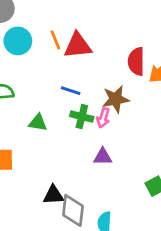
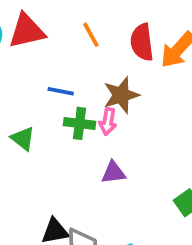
orange line: (55, 40) -> (91, 35), moved
red triangle: (78, 46) -> (27, 31), moved
green triangle: (38, 123) -> (23, 139), turned 36

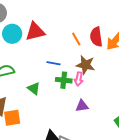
orange line: (91, 35) -> (76, 39), moved
brown star: (121, 95) -> (86, 65), turned 30

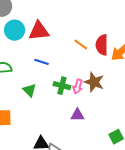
orange line: (76, 39) -> (81, 44), turned -32
blue line: (53, 63) -> (41, 62), moved
brown star: (86, 65) -> (94, 82), moved

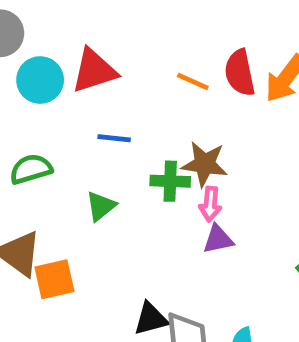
brown star: (94, 82) -> (205, 164), moved
pink arrow: (78, 86) -> (210, 204), moved
green triangle: (30, 90) -> (101, 206), turned 48

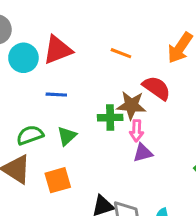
red semicircle: (240, 73) -> (157, 88), moved, turned 140
blue line: (114, 138) -> (56, 95), moved
green semicircle: (31, 169) -> (30, 135), moved
orange square: (54, 279) -> (58, 180), moved

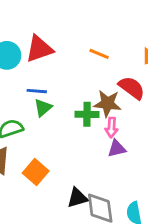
green triangle: (67, 136) -> (43, 108), moved
orange square: (58, 180) -> (36, 172), turned -35

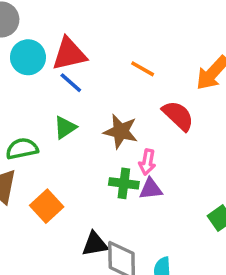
blue line: (37, 91) -> (71, 83), moved, turned 30
brown star: (107, 103) -> (121, 131), moved
green cross: (87, 114) -> (124, 183), moved

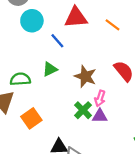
red triangle: (69, 54) -> (76, 17), moved
orange line: (143, 69) -> (112, 25), moved
green cross: (124, 183) -> (83, 110), turned 30

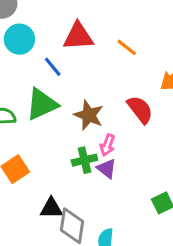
green triangle: (50, 69) -> (42, 104), size x1.6
green cross: (83, 110) -> (84, 160), turned 30
purple triangle: (100, 116) -> (107, 169), turned 35

